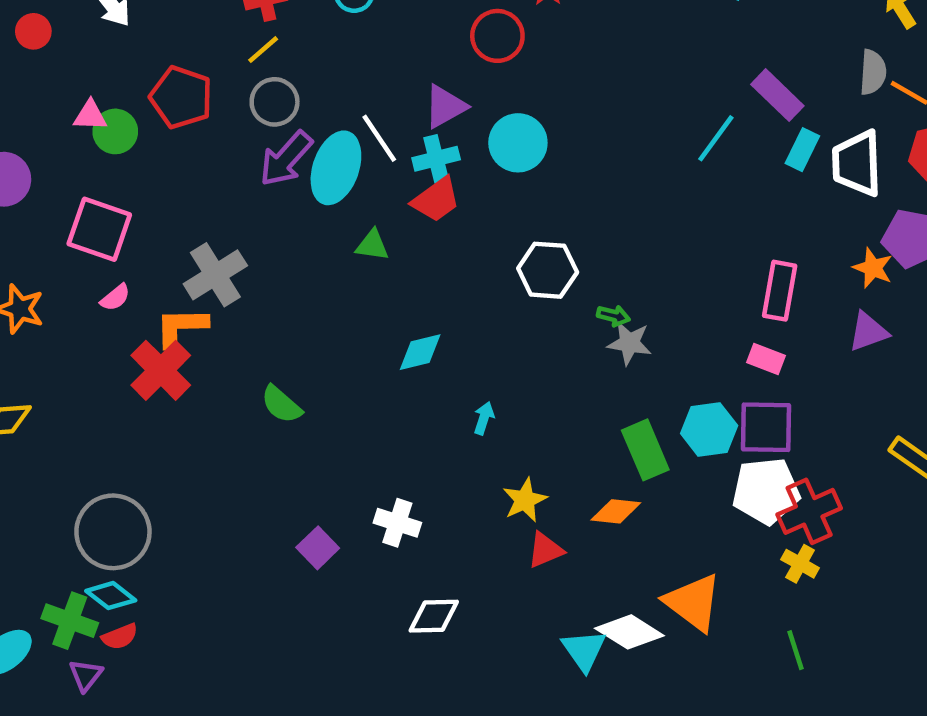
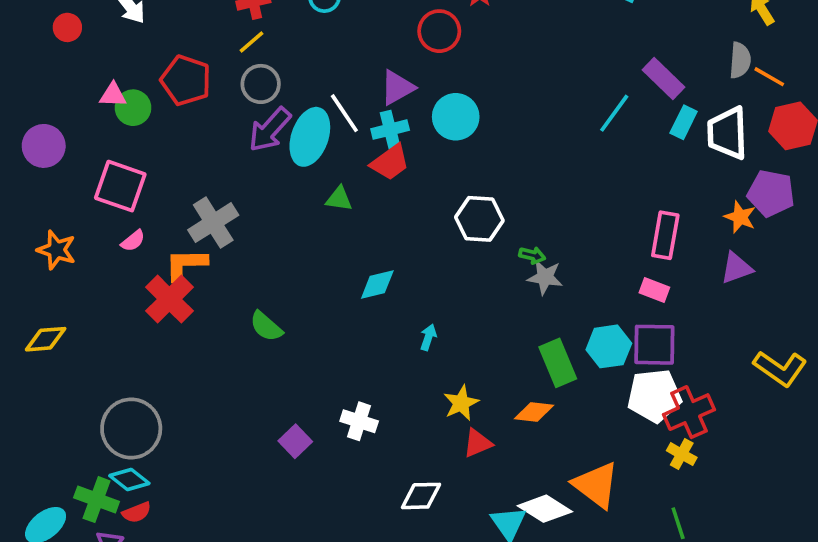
white diamond: (434, 616) -> (421, 496), moved

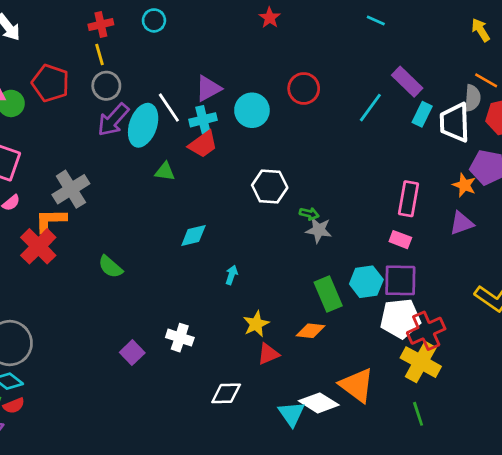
red circle: (439, 31) -> (304, 88), moved
yellow line: (252, 42) -> (100, 54), turned -65
gray semicircle: (740, 60) -> (472, 98), moved
yellow cross: (682, 454) -> (421, 362), size x1.8

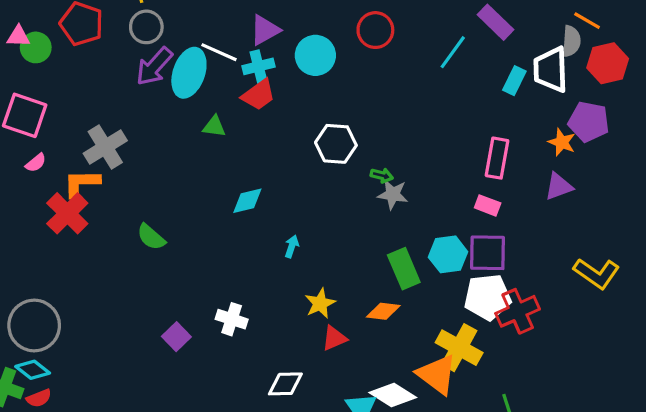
white line: (169, 108) -> (219, 52), turned -32
cyan rectangle: (422, 114) -> (514, 81), moved
yellow cross: (421, 362) -> (459, 348), moved

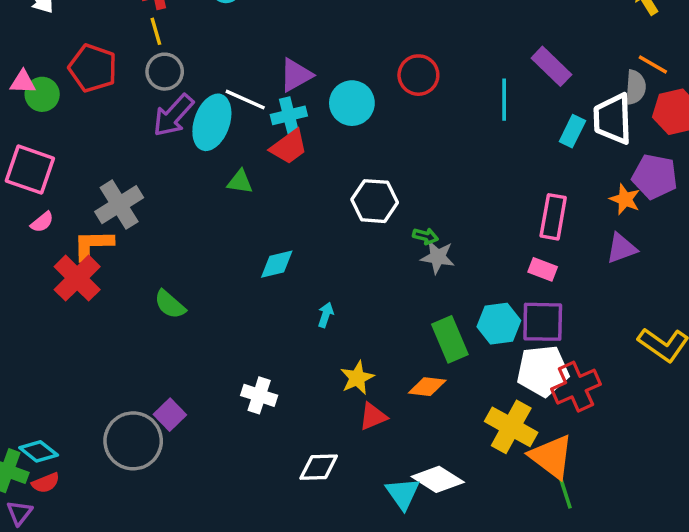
cyan line: (453, 52) -> (504, 100), turned -36
gray circle: (34, 325) -> (133, 441), moved
purple square: (176, 337) -> (170, 415), moved
orange triangle: (437, 374) -> (551, 457), moved

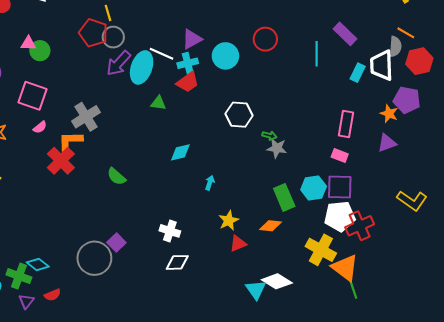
red pentagon: (93, 68) -> (93, 33), moved
white diamond: (319, 467) -> (177, 262), moved
red semicircle: (46, 483) -> (52, 295), moved

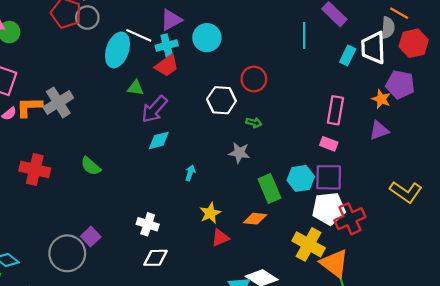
red circle: (265, 39) -> (254, 79), moved
purple arrow: (119, 63) -> (154, 109), moved
orange L-shape: (70, 141) -> (29, 107), moved
gray star: (277, 148) -> (239, 153), moved
red cross: (61, 161) -> (35, 170), moved, turned -32

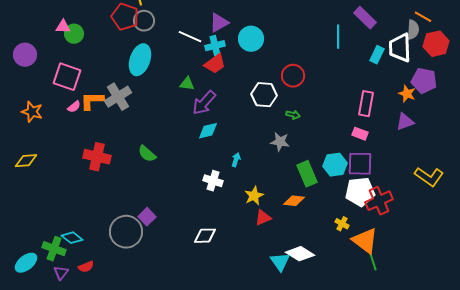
cyan ellipse: (118, 50) -> (140, 60), moved
white cross: (148, 224) -> (213, 181), moved
yellow cross: (309, 244) -> (342, 224), size x0.5

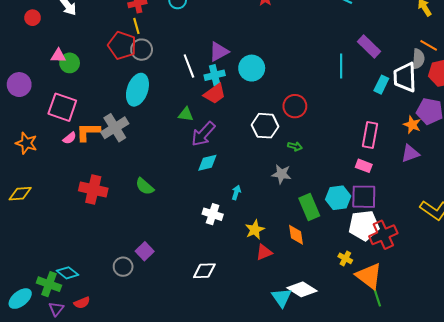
white line: (190, 37) -> (189, 66), turned 45
orange diamond: (294, 201) -> (296, 235), turned 75
gray circle: (126, 232) -> (123, 267), size x0.6

